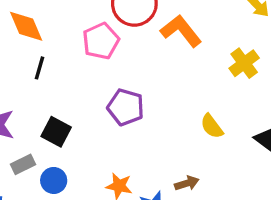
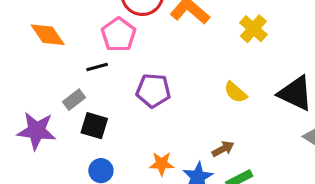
black line: (39, 68) -> (97, 67), moved, turned 70
gray rectangle: (23, 164) -> (74, 100), moved

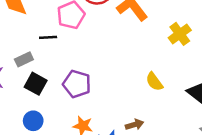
purple pentagon: (153, 91) -> (77, 84), moved

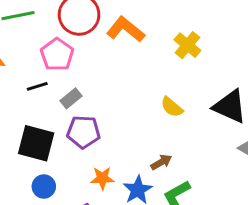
gray rectangle: (24, 59) -> (71, 98), moved
black square: (36, 84) -> (36, 143), size x1.4

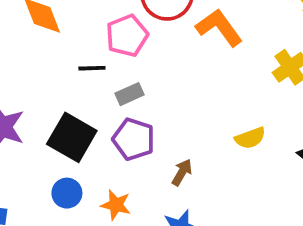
yellow semicircle: (172, 107) -> (250, 138), turned -75
brown arrow: (161, 162) -> (182, 172), moved, turned -45
orange star: (102, 178) -> (116, 205), moved

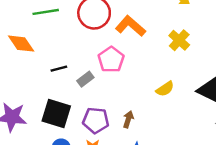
pink pentagon: (127, 36) -> (111, 59), moved
purple pentagon: (134, 139) -> (96, 120), moved

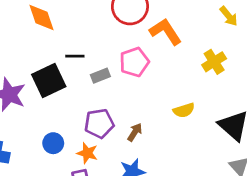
black square: (56, 114) -> (49, 81), moved, turned 32
purple pentagon: (96, 120) -> (99, 123), turned -30

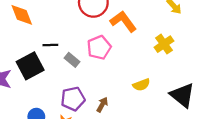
gray rectangle: (100, 76) -> (72, 60), turned 64

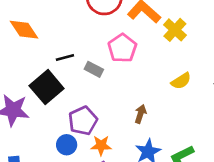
yellow cross: (164, 44) -> (175, 30), moved
purple pentagon: (73, 99) -> (83, 121), moved

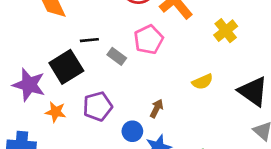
yellow cross: (175, 30) -> (226, 31), moved
blue circle: (67, 145) -> (132, 131), moved
orange star: (101, 145) -> (56, 112), moved

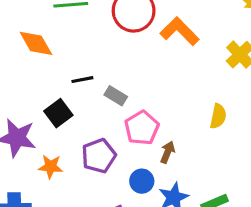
pink pentagon: (149, 40) -> (142, 128), moved
black square: (66, 67) -> (58, 113), size x0.7
yellow semicircle: (202, 82) -> (218, 116), turned -50

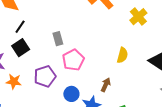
black line: (82, 80) -> (20, 27), moved, turned -48
gray rectangle: (116, 96) -> (58, 39), turned 40
brown arrow: (168, 152) -> (106, 85), moved

